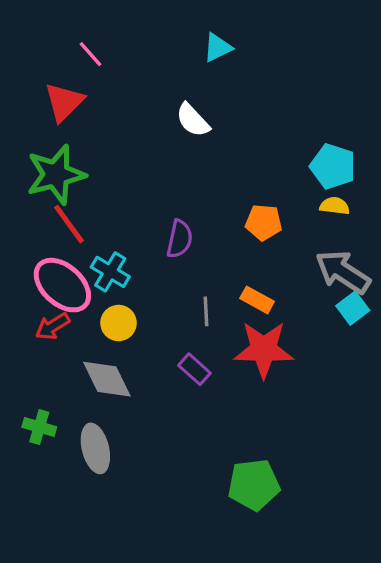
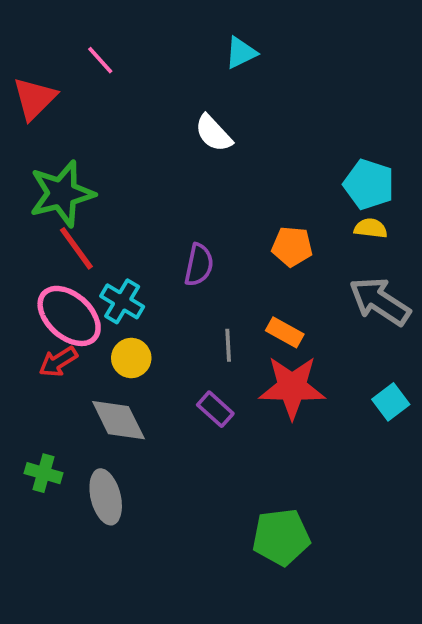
red triangle: (64, 102) -> (34, 98), moved
cyan square: (353, 308) -> (391, 402), moved

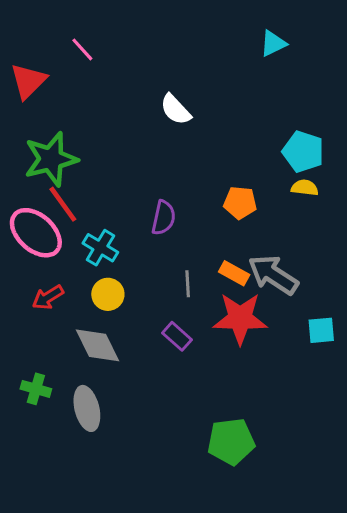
cyan triangle: (241, 53) -> (273, 43), moved
gray arrow: (380, 301) -> (273, 275), moved
pink ellipse: (69, 316) -> (36, 233), moved
cyan square: (391, 402) -> (321, 330), turned 32

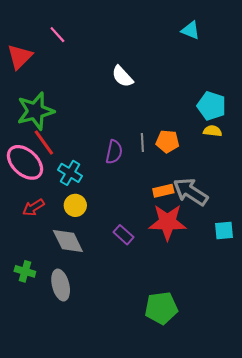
cyan triangle: (273, 43) -> (191, 30), turned 48
orange rectangle: (234, 273) -> (163, 191), turned -42
gray line: (188, 284) -> (142, 143), moved

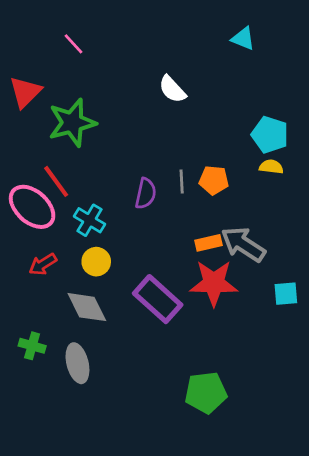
red triangle: (20, 57) -> (25, 92), moved
white semicircle: (122, 76) -> (172, 89), moved
green star: (35, 111) -> (72, 123), moved
purple rectangle: (123, 235) -> (158, 299), size x1.8

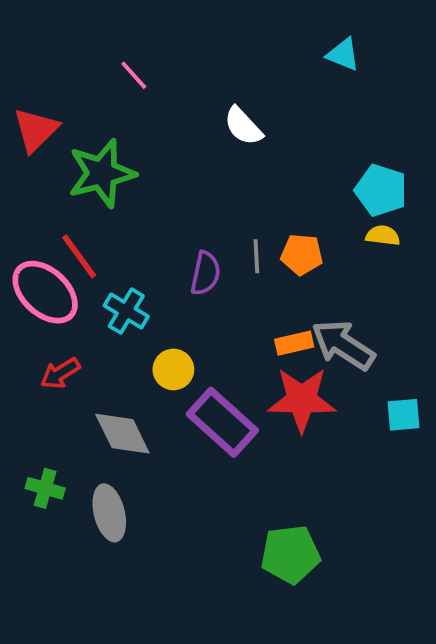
pink line: (73, 44) -> (134, 75), moved
yellow circle: (96, 262) -> (173, 369), moved

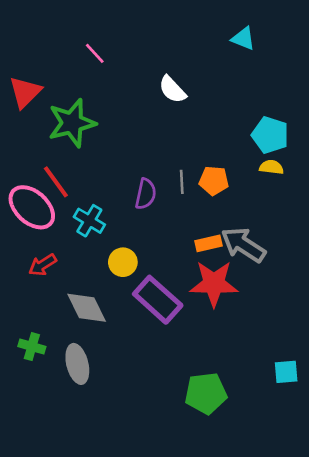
cyan square: (404, 415) -> (286, 372), moved

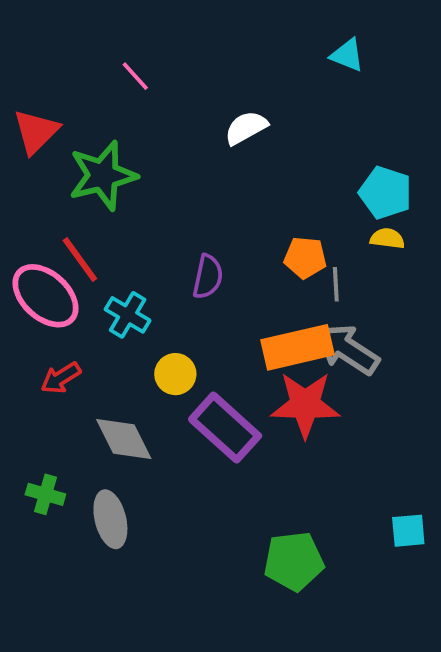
white semicircle: (172, 90) -> (246, 128), turned 104
gray line: (182, 182) -> (336, 284), moved
orange rectangle: (209, 243) -> (298, 347), size x1.8

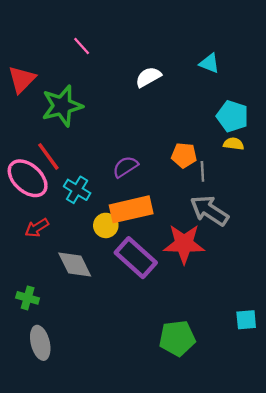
cyan triangle: (347, 55) -> (209, 63), moved
purple semicircle: (208, 277) -> (125, 167), turned -135
orange rectangle: (298, 347) -> (131, 209), moved
gray ellipse: (110, 519) -> (40, 343), moved

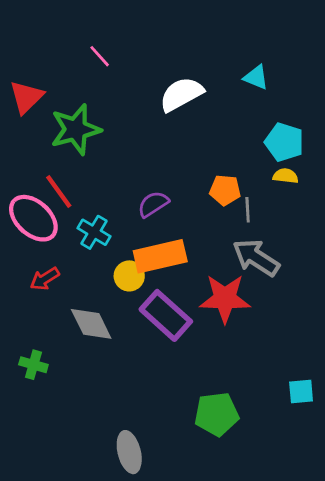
white semicircle: (148, 77) -> (181, 94), size x1.4
gray ellipse: (40, 343) -> (129, 452), moved

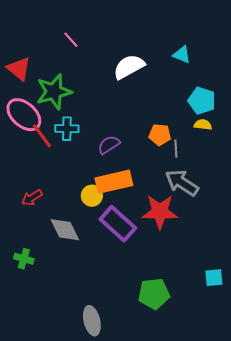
red triangle: (26, 97) -> (19, 69), turned -36
pink ellipse: (33, 218) -> (24, 115), moved
cyan cross: (94, 232) -> (67, 129), moved, turned -30

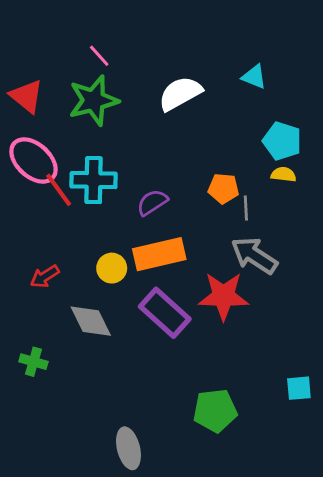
green star: (54, 92) -> (94, 100), moved
cyan cross: (67, 129) -> (94, 180), size x1.4
yellow circle: (92, 196) -> (112, 268), moved

